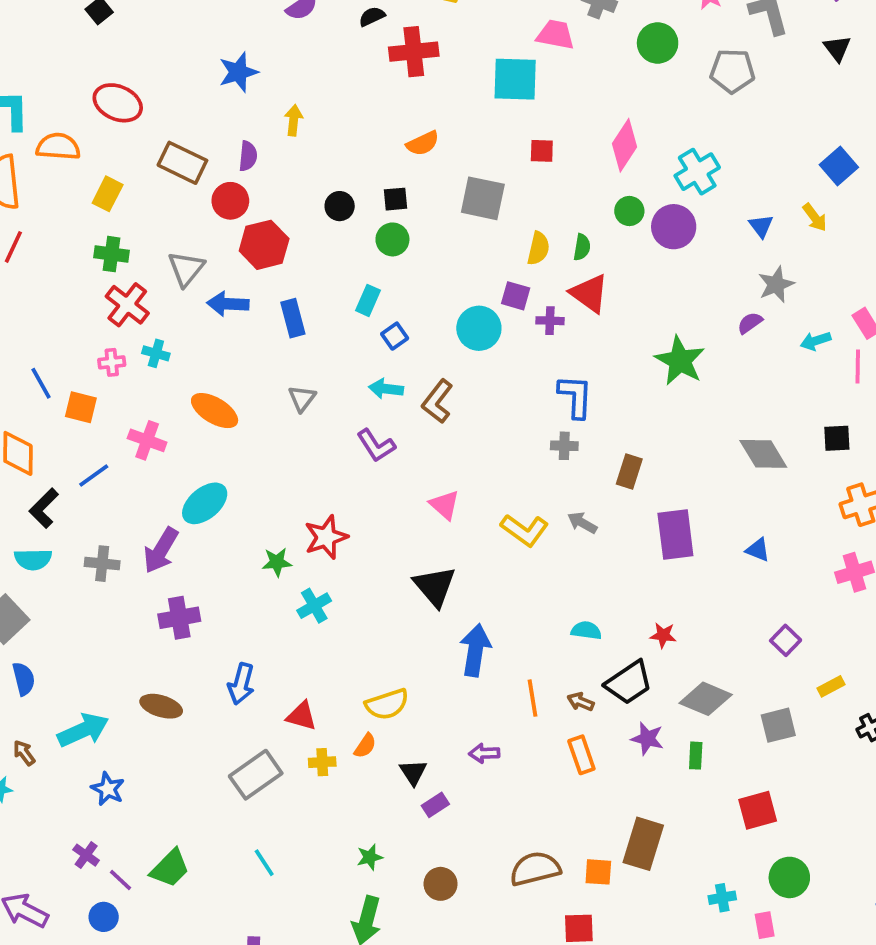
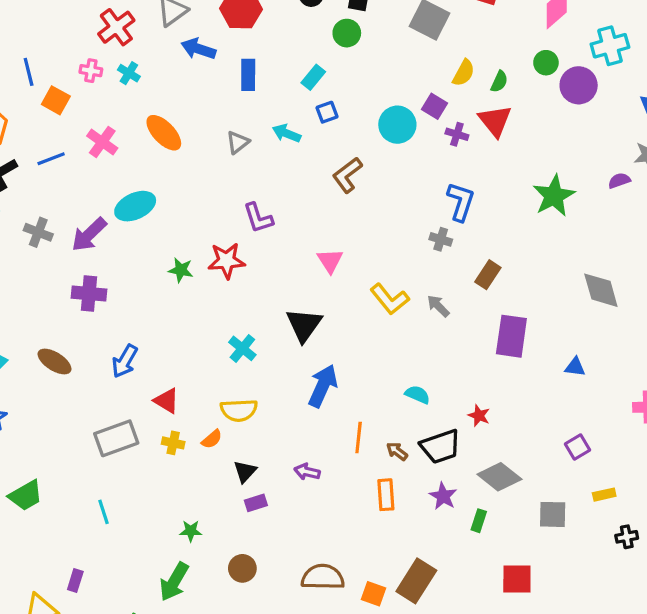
cyan arrow: (386, 389) -> (286, 133), moved
purple L-shape: (376, 446) -> (258, 218), moved
blue triangle: (758, 550) -> (575, 367), turned -30
cyan cross: (314, 606) -> (242, 348), moved, turned -36

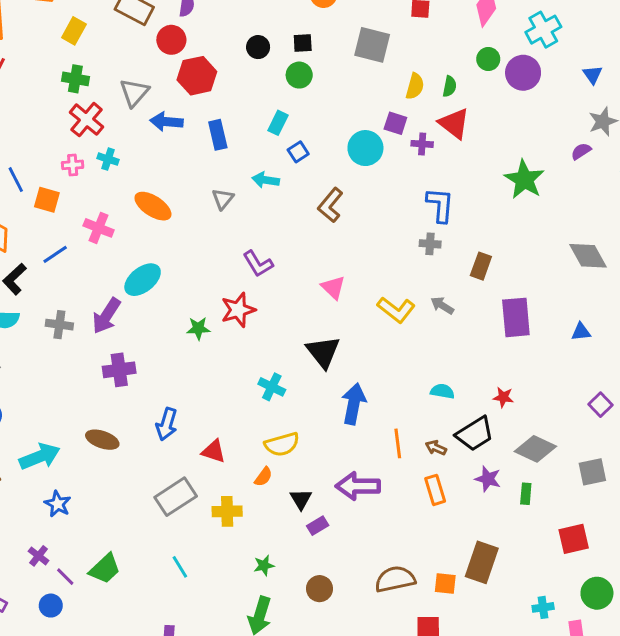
yellow cross: (173, 443) -> (227, 511), moved, size x1.4
purple arrow: (307, 472) -> (358, 486), size x1.8

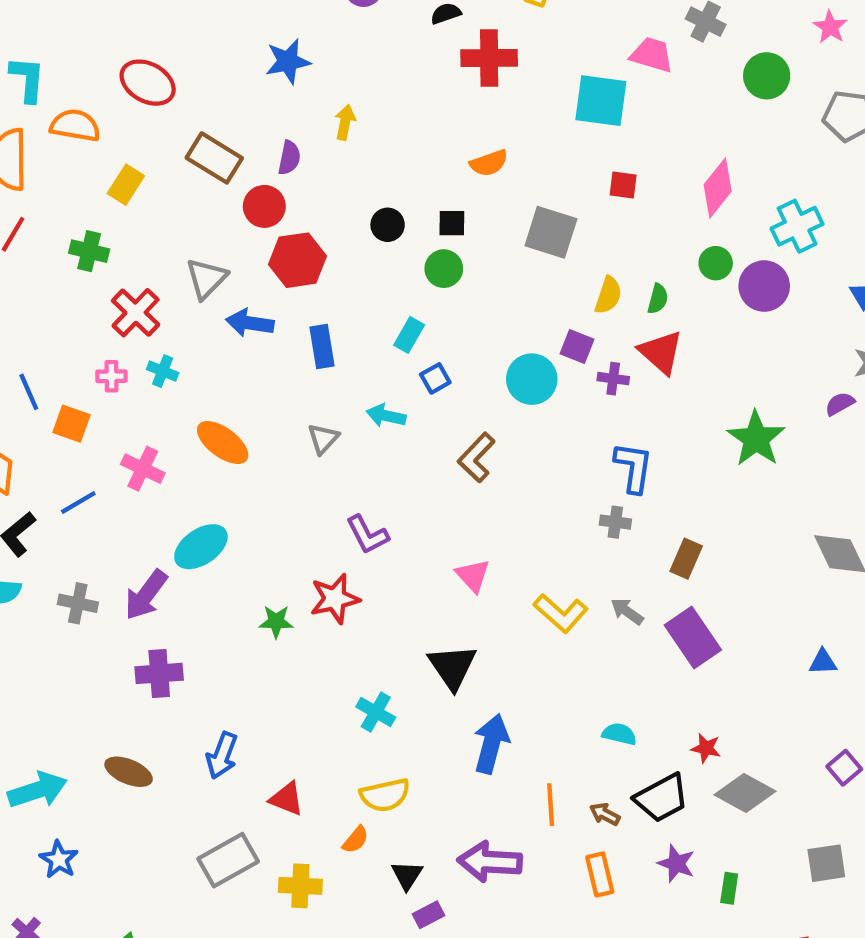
green cross: (75, 79) -> (89, 251), moved
purple rectangle: (516, 317) -> (693, 637), moved, turned -33
gray diamond: (535, 449) -> (745, 793), moved

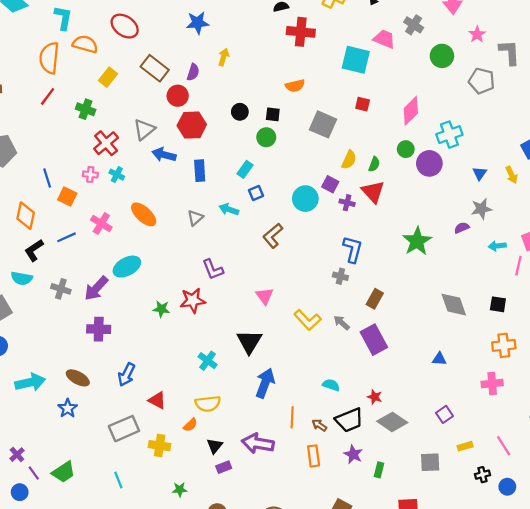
blue star: (59, 859) -> (68, 408), moved

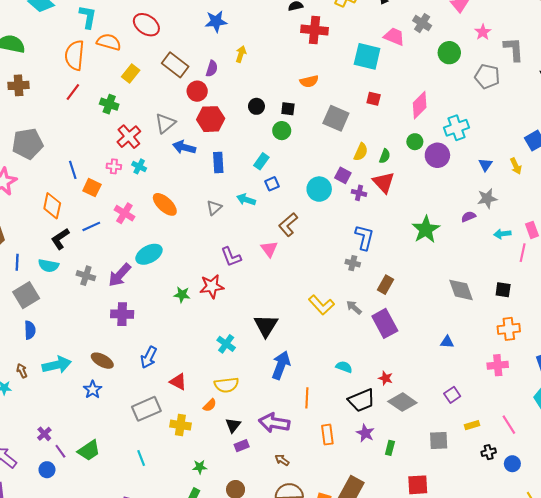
pink triangle: (265, 296) -> (269, 249), moved
brown arrow: (319, 425) -> (282, 460), moved

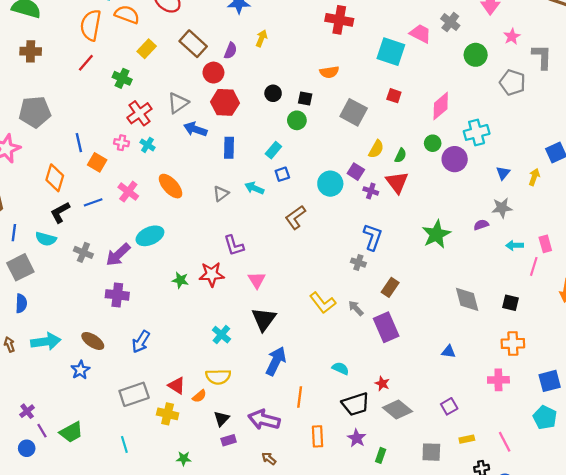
yellow arrow: (516, 166) -> (534, 177), turned -140
pink triangle: (269, 249) -> (257, 280), moved
red triangle: (178, 382) -> (177, 386), moved

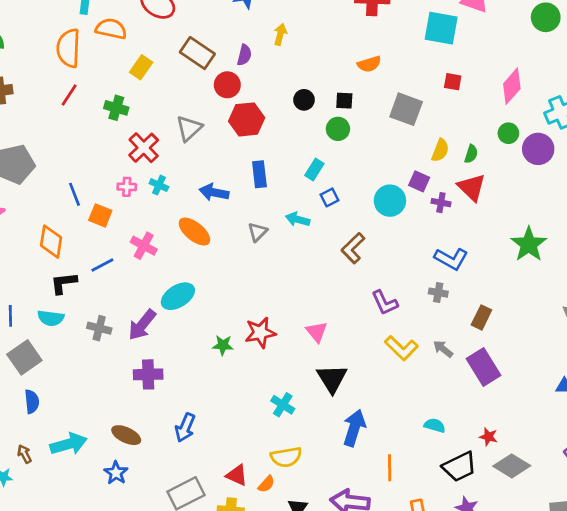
blue arrow: (195, 129) -> (214, 192), moved
black L-shape: (60, 212) -> (64, 283), turned 30
blue L-shape: (373, 237) -> (451, 259), turned 108
purple L-shape: (234, 246) -> (385, 303), moved

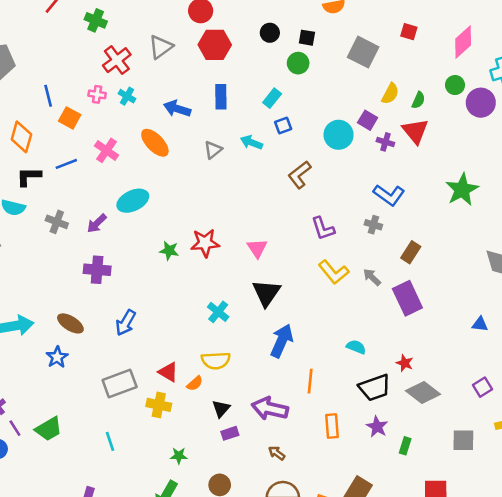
purple arrow: (142, 325) -> (97, 223), size x0.7

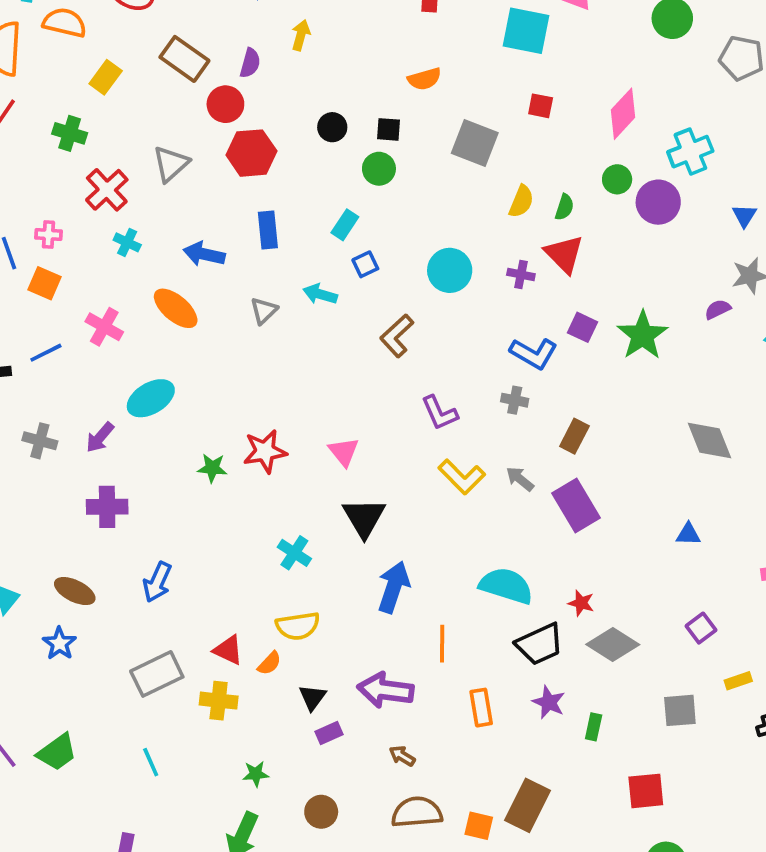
pink cross: (97, 94) -> (48, 235), moved
purple square: (368, 120) -> (583, 327), moved
cyan semicircle: (356, 347) -> (506, 586), size x1.8

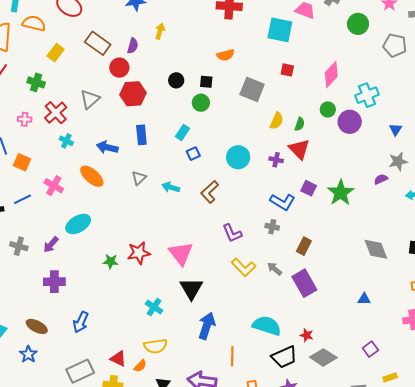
pink cross: (48, 235) -> (25, 119), moved
cyan arrow: (320, 294) -> (171, 187), moved
pink triangle: (344, 452) -> (181, 253), size x1.5

